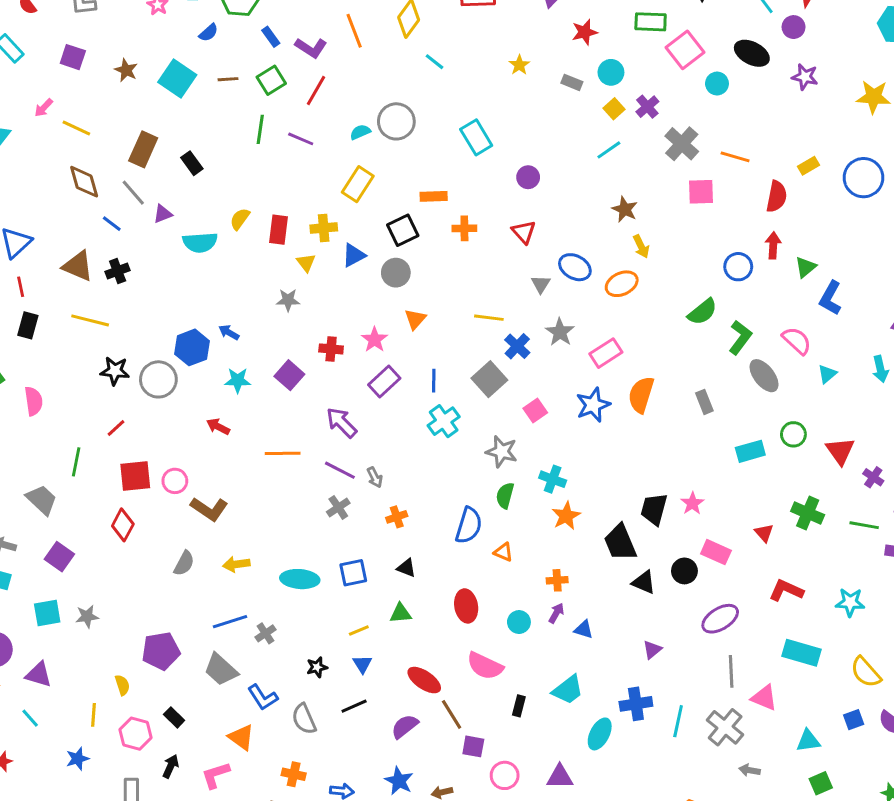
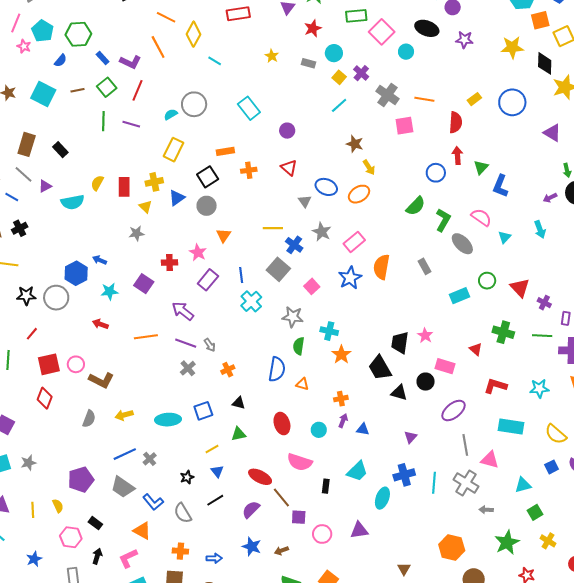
yellow line: (94, 715) -> (33, 510), moved

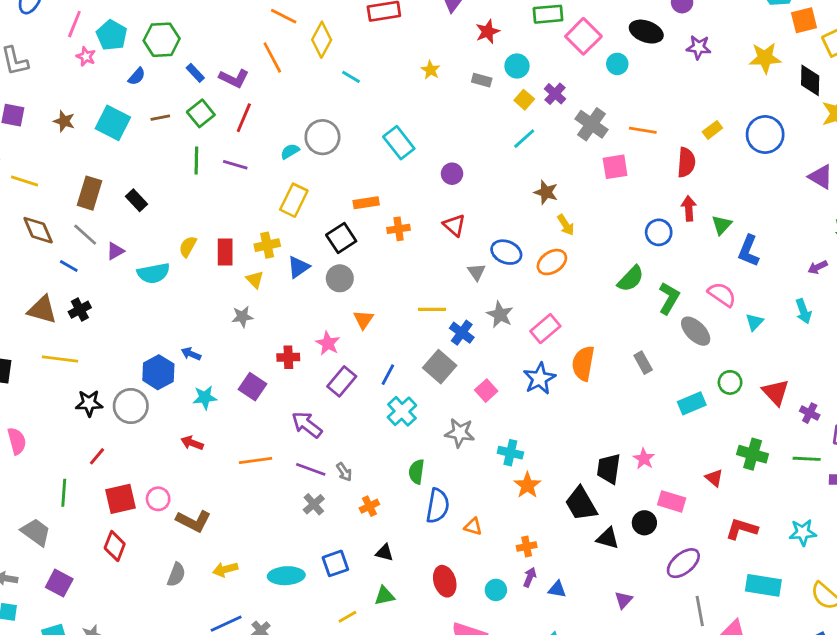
blue line: (241, 275) -> (388, 375), turned 35
green semicircle: (299, 346) -> (417, 472), moved

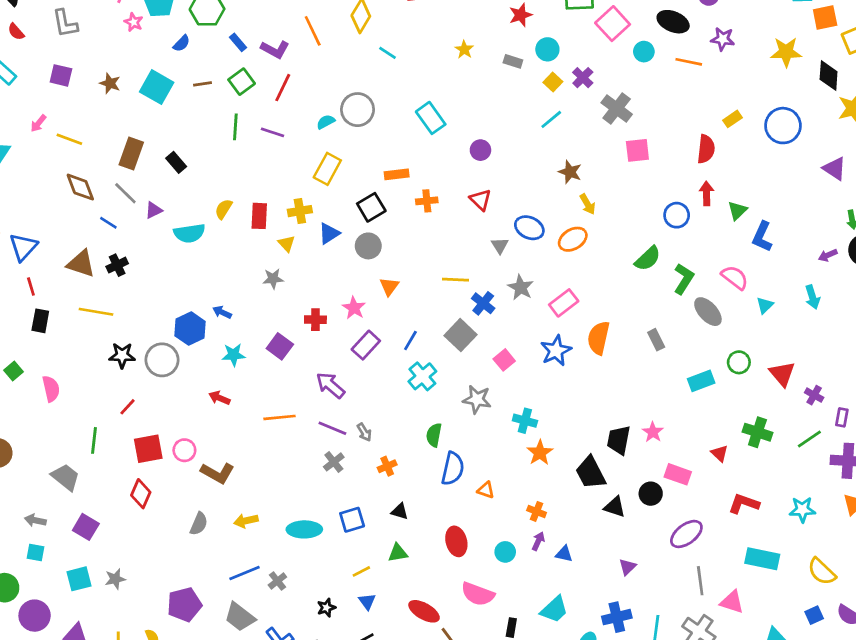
orange line: (643, 130) -> (689, 62), moved
green line: (807, 459) -> (809, 439), turned -40
orange cross: (527, 546) -> (537, 511), turned 30

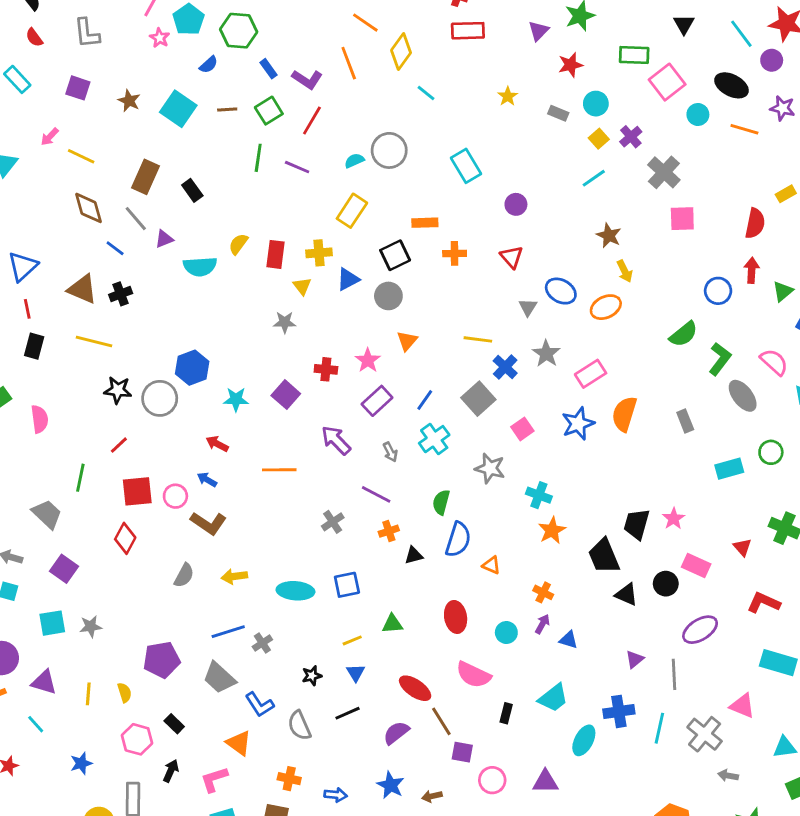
blue arrow: (222, 312) -> (207, 480), moved
purple line: (332, 428) -> (376, 494), moved
gray arrow: (364, 432) -> (390, 452), moved
black triangle: (400, 511) -> (414, 555), moved, turned -36
gray line: (700, 581) -> (674, 674), moved

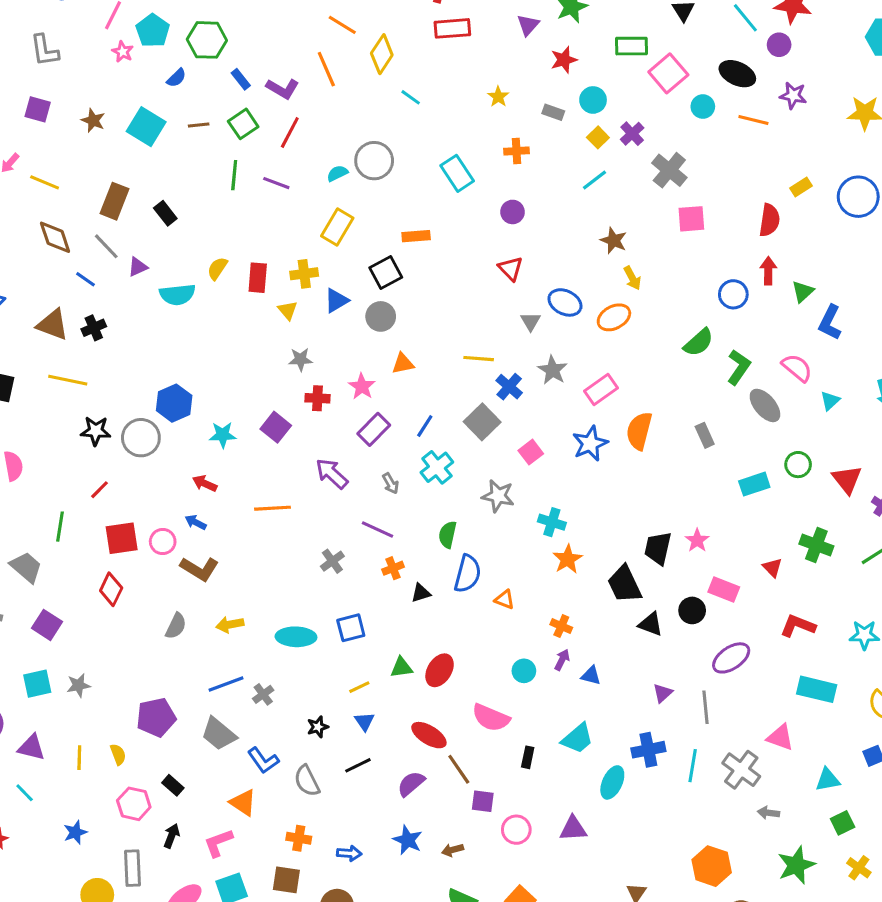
orange cross: (455, 253) -> (516, 151), moved
gray star: (285, 322) -> (300, 359), moved
orange triangle: (407, 341) -> (403, 364), turned 40
red ellipse: (456, 617) -> (440, 670), moved, turned 44

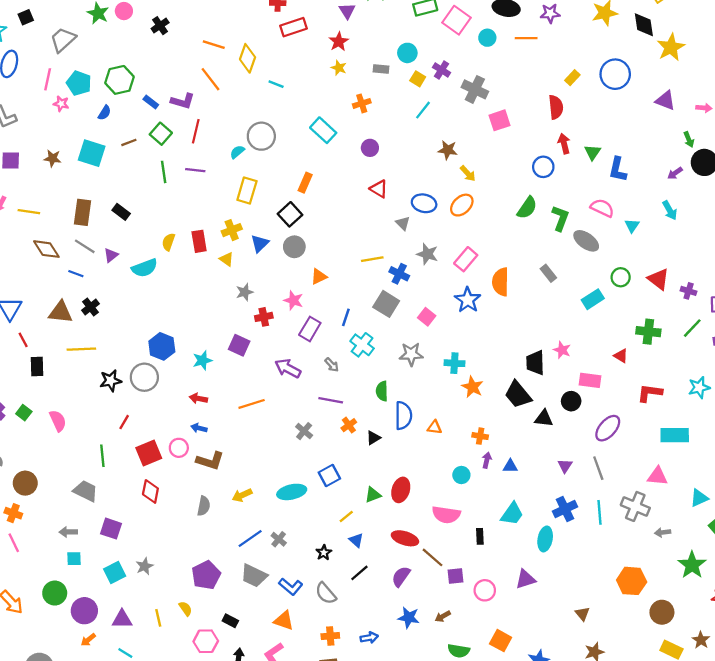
red star: (564, 60) -> (339, 42), moved
orange rectangle: (416, 236) -> (305, 183), turned -48

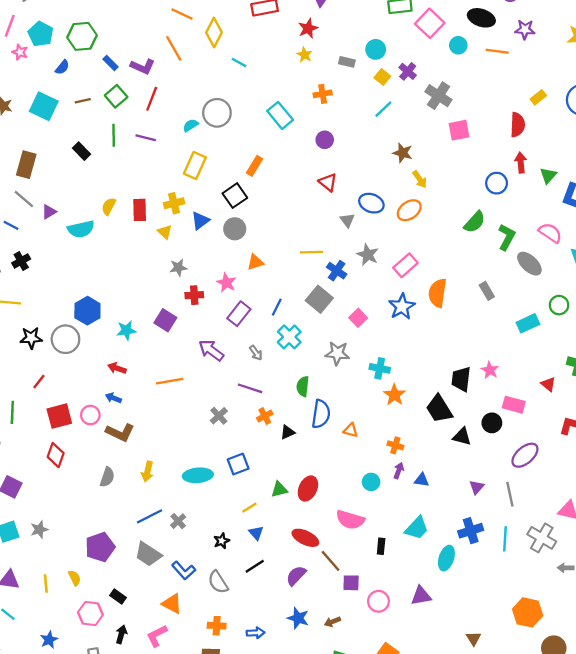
black rectangle: (121, 212) -> (81, 151), moved
yellow arrow: (242, 495) -> (147, 472), turned -60

